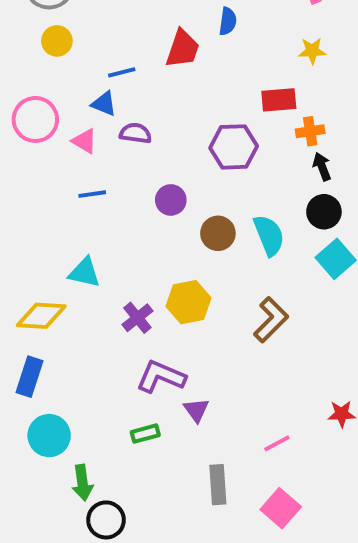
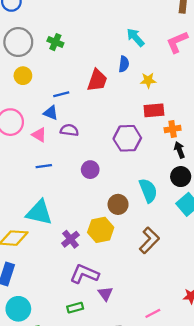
yellow star: (312, 51) -> (148, 80), moved
brown circle: (218, 233) -> (118, 204), moved
cyan triangle: (84, 273) -> (39, 213), size x1.4

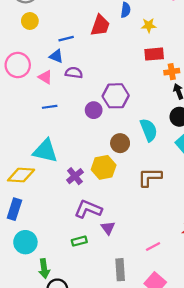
purple hexagon: (127, 138) -> (116, 96), moved
brown L-shape: (149, 240) -> (150, 177), turned -135

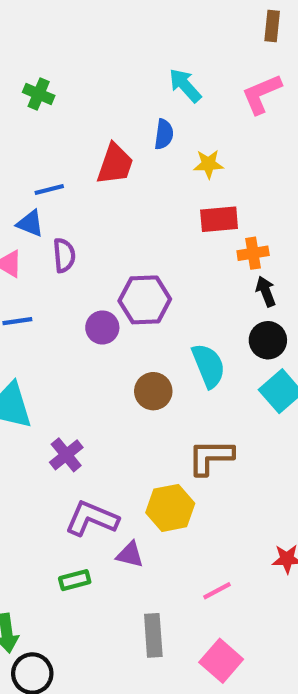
purple semicircle: (74, 73) -> (64, 255), turned 77
yellow hexagon: (104, 167) -> (170, 508), moved
purple triangle: (108, 228) -> (130, 555), turned -40

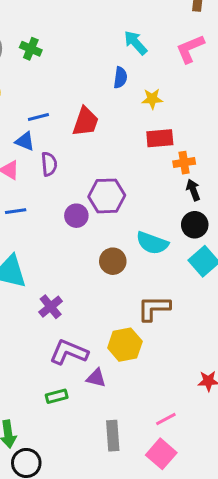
red trapezoid: (115, 164) -> (85, 122), moved
cyan semicircle: (208, 366) -> (152, 243), turned 132
pink line: (217, 591) -> (166, 419), moved

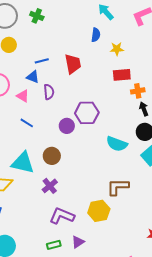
red trapezoid: (85, 122) -> (73, 64), turned -30
blue line: (16, 211) -> (27, 123), turned 40
brown circle: (113, 261) -> (52, 156), moved
purple triangle: (96, 378) -> (78, 242), moved, turned -48

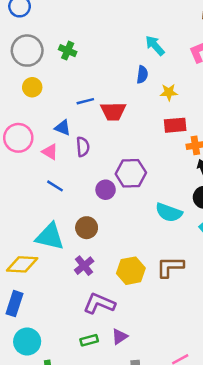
blue line: (42, 61) -> (85, 101), moved
red trapezoid: (73, 64) -> (113, 111), turned 100
yellow hexagon: (99, 211) -> (131, 271), moved

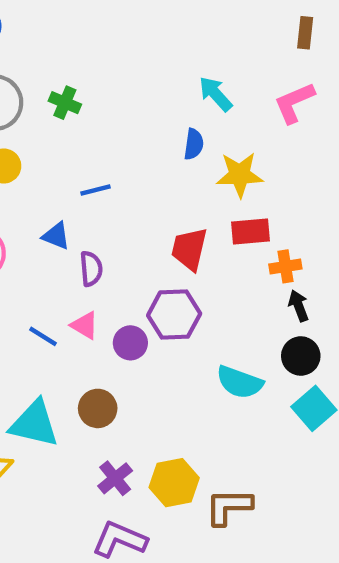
yellow star: (169, 92) -> (240, 175), size x1.5
red trapezoid: (113, 111) -> (189, 249), moved, turned 104
pink triangle: (50, 152) -> (85, 325), moved
purple cross: (84, 266) -> (115, 478), moved
brown L-shape: (170, 267) -> (229, 507), moved

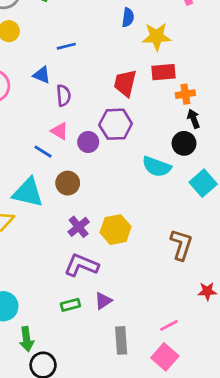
blue line: (43, 336) -> (43, 152), moved
black circle: (301, 356) -> (184, 143), moved
brown L-shape: (229, 507) -> (181, 245), moved, turned 108

